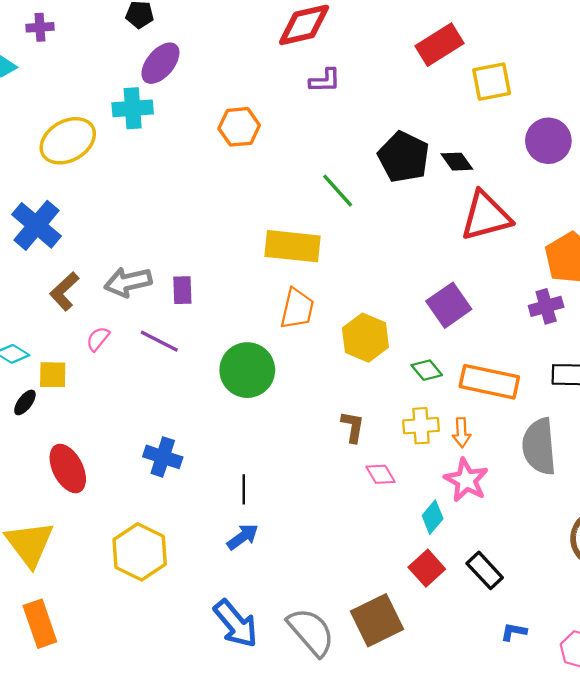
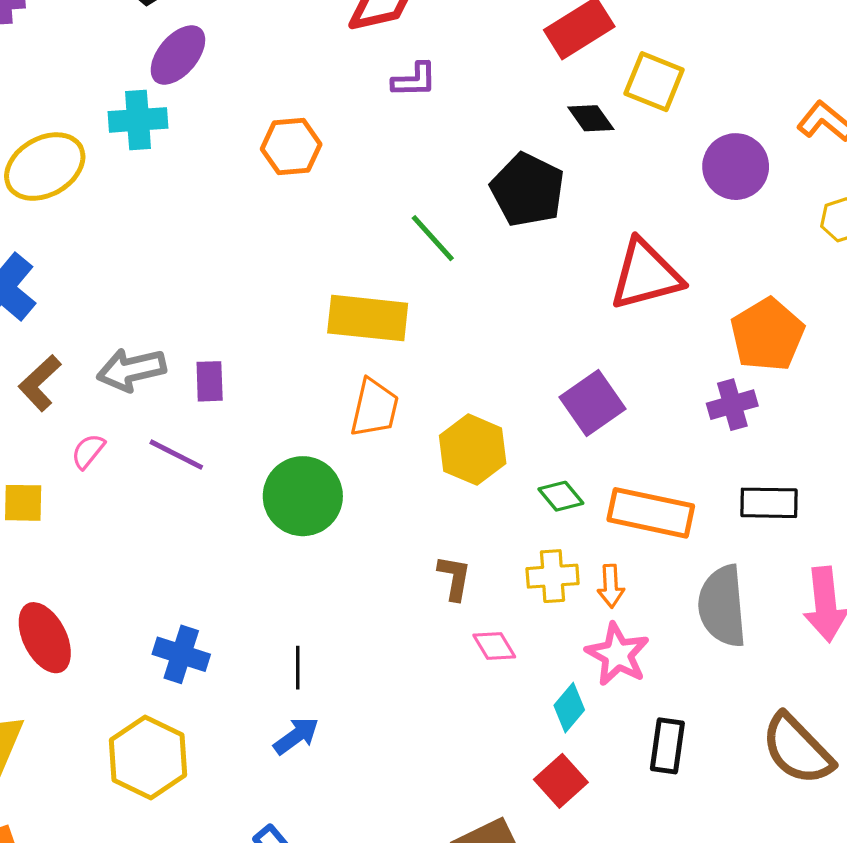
yellow square: (492, 82) -> (654, 82), turned 33
black diamond: (457, 162) -> (591, 118), moved
blue cross: (163, 457) -> (181, 654), moved
black rectangle: (485, 570) -> (667, 746), moved, turned 51

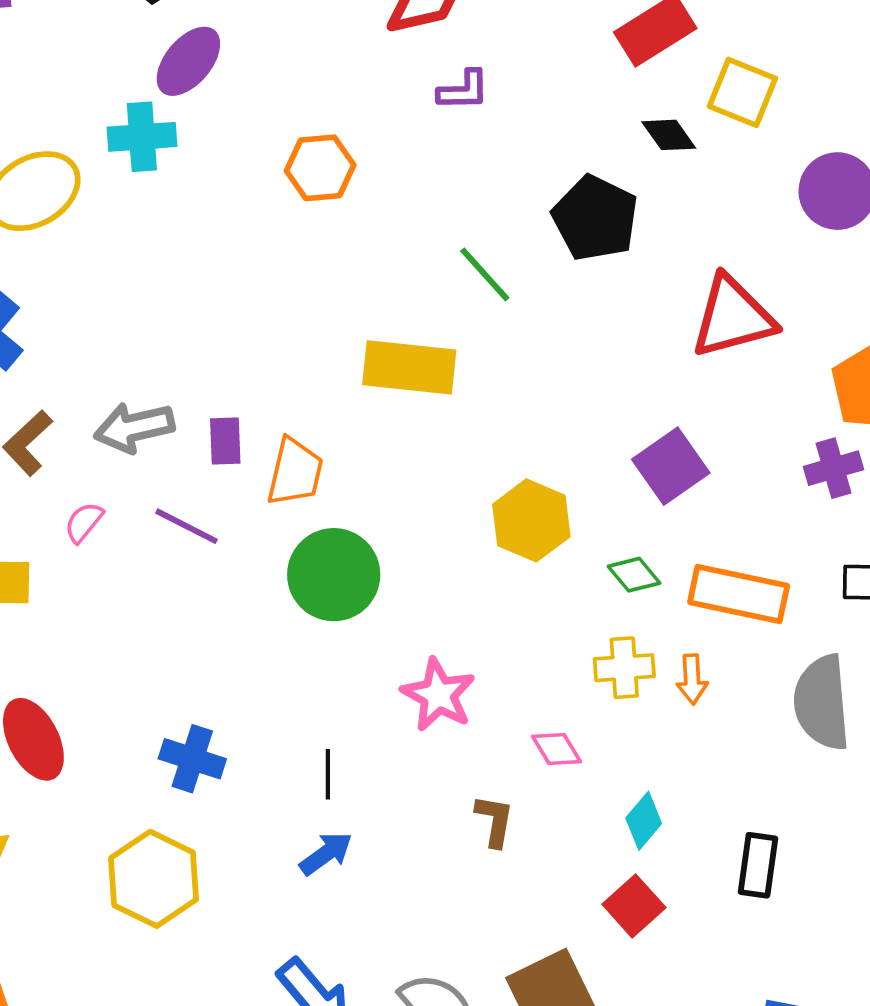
orange trapezoid: (374, 408) -> (295, 472), moved
brown L-shape: (454, 578) -> (494, 821), moved
pink star: (617, 654) -> (438, 695), moved

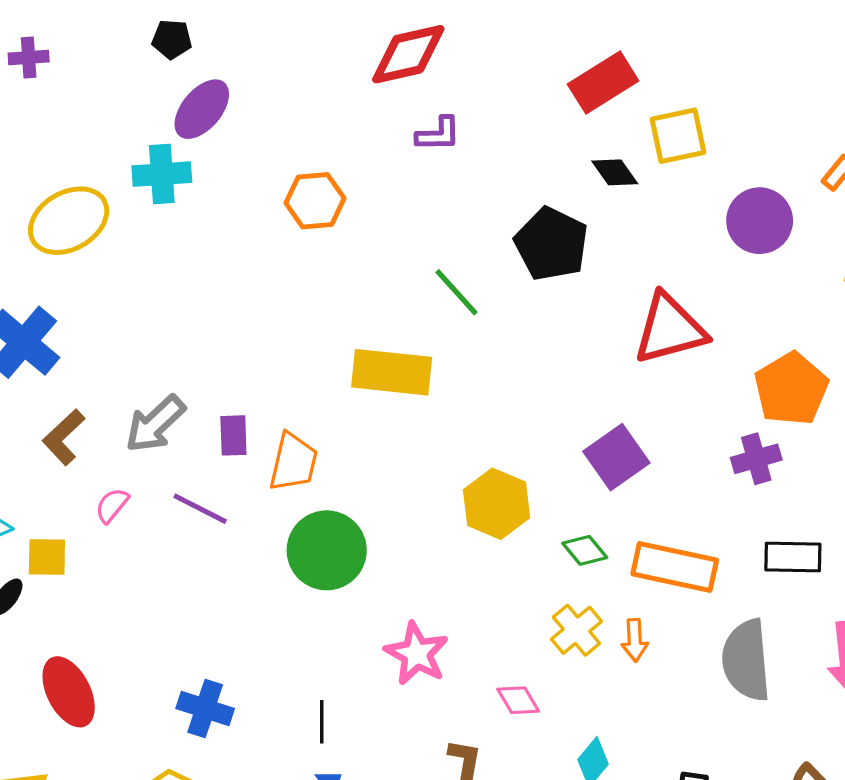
yellow square: (742, 92) -> (678, 136), turned -34
gray arrow: (134, 427) -> (155, 424), turned -30
yellow cross: (624, 668) -> (576, 630), turned -36

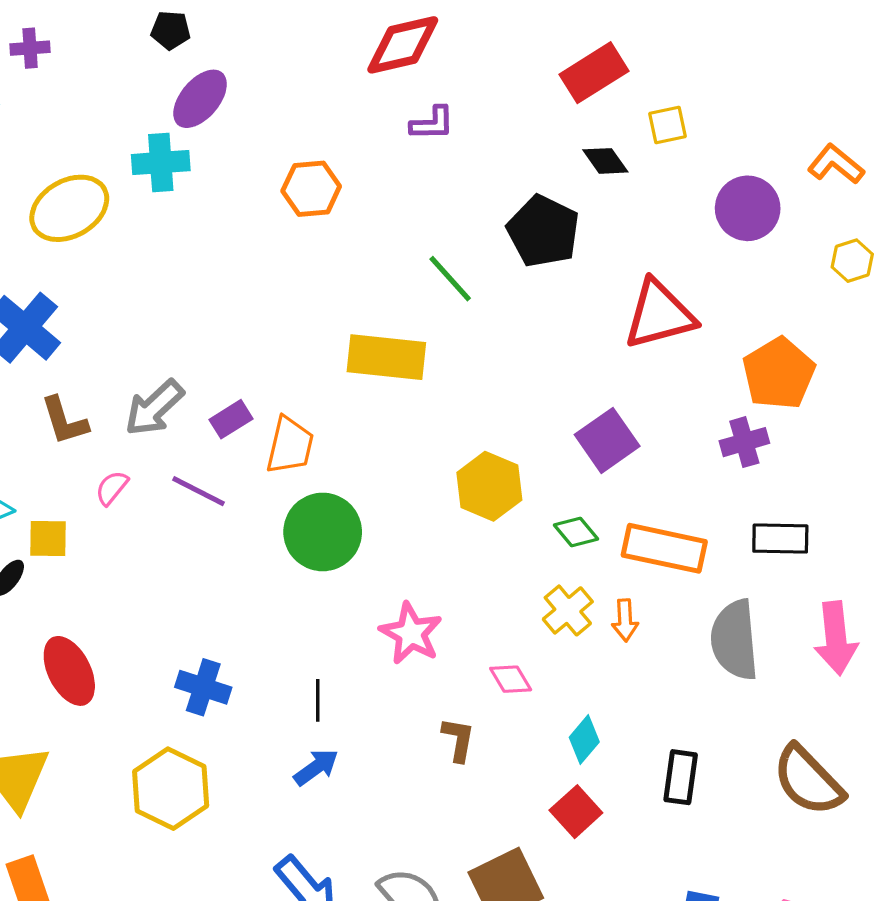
yellow square: (678, 136) -> (668, 125), size x0.7
purple rectangle: (233, 435) -> (231, 419), turned 60
brown L-shape: (64, 437) -> (64, 421), turned -64

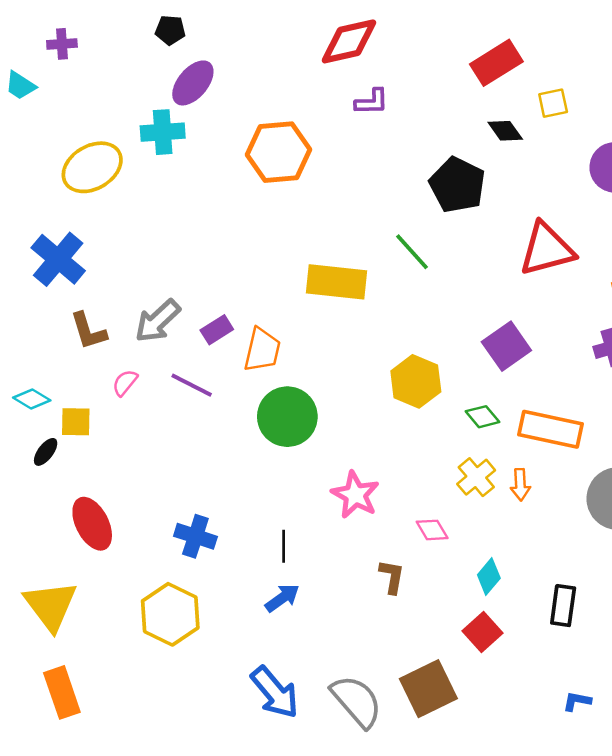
orange hexagon: (311, 189) -> (279, 152), size x1.4
green line: (450, 279) -> (412, 252), moved

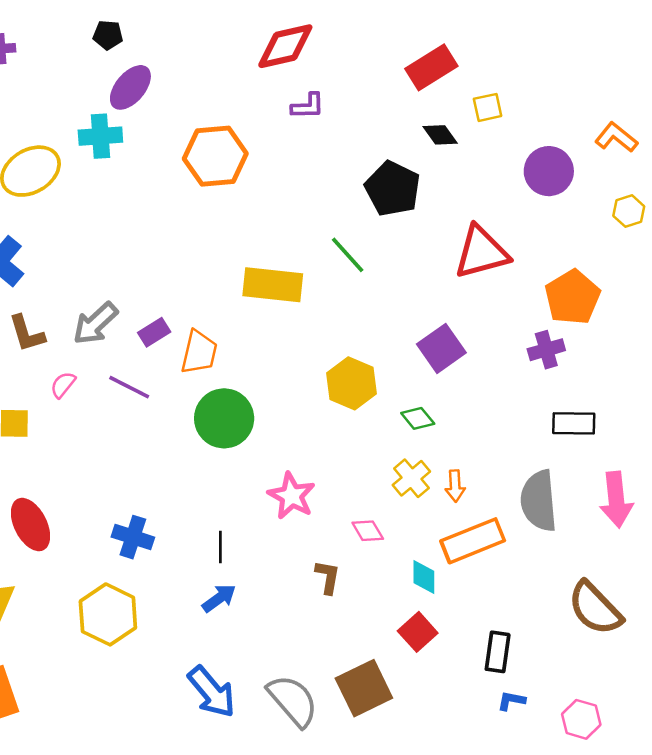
orange rectangle: (551, 429) -> (473, 541), moved, turned -34
cyan diamond: (489, 577) -> (424, 577), turned -40
black rectangle: (563, 606) -> (498, 652), moved

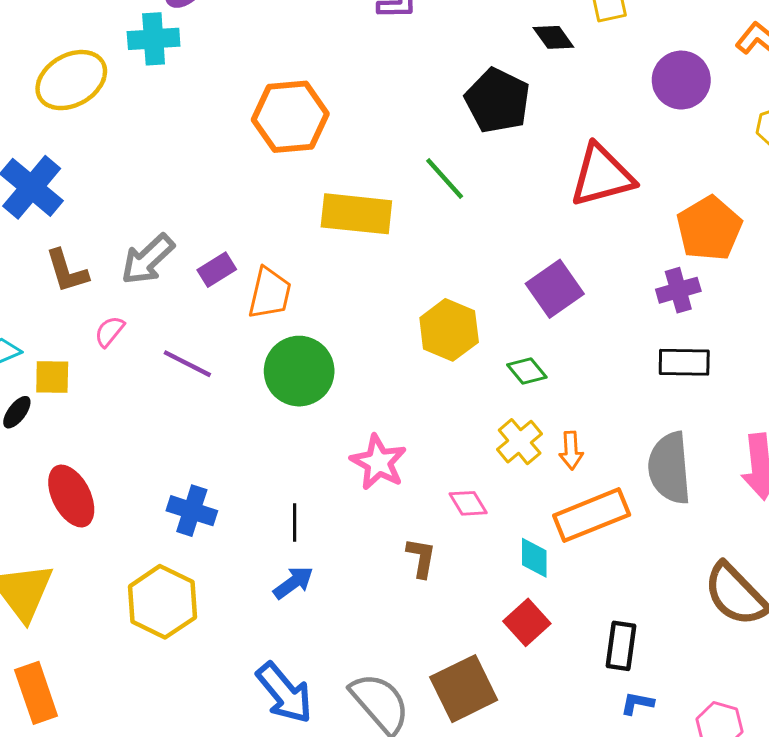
orange hexagon: (215, 156) -> (290, 117), moved
purple line: (129, 387) -> (187, 364), moved
black rectangle: (574, 423) -> (684, 362), moved

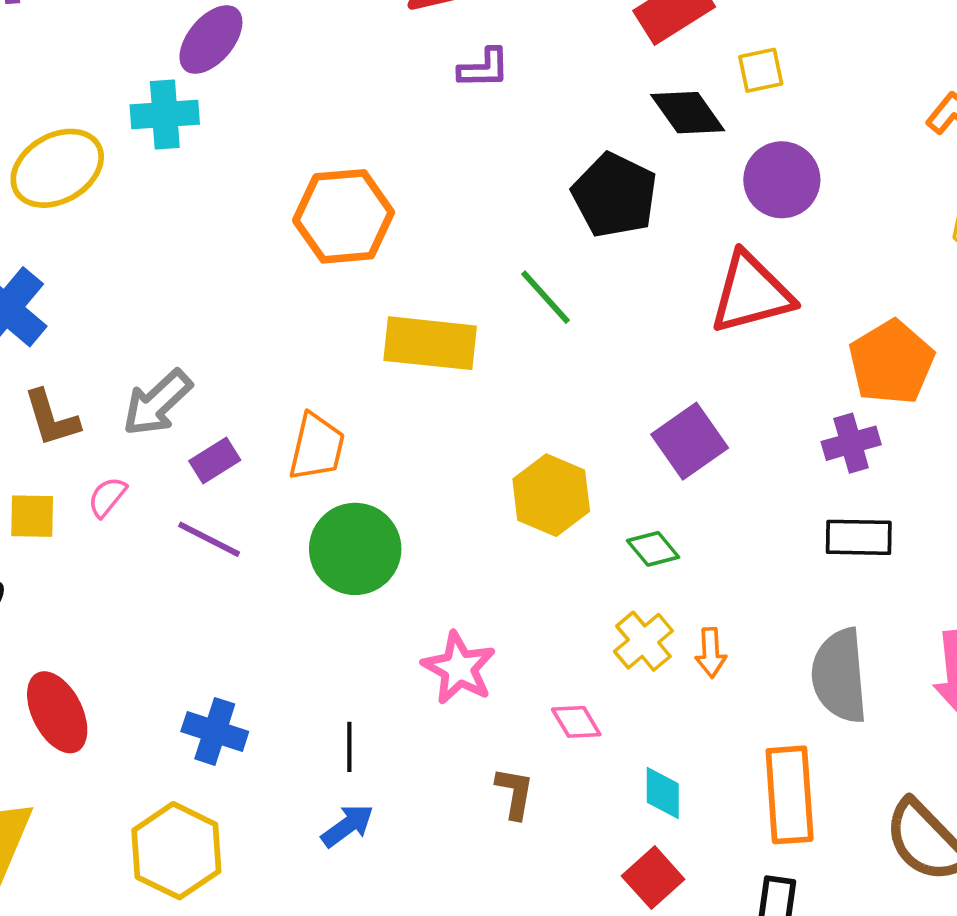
black diamond: (553, 37) -> (688, 113), size x1.4
purple circle: (681, 80) -> (782, 180), moved
purple rectangle: (217, 270) -> (215, 460), moved
yellow square: (52, 377) -> (32, 516), moved
orange rectangle: (592, 515) -> (790, 795), moved, turned -72

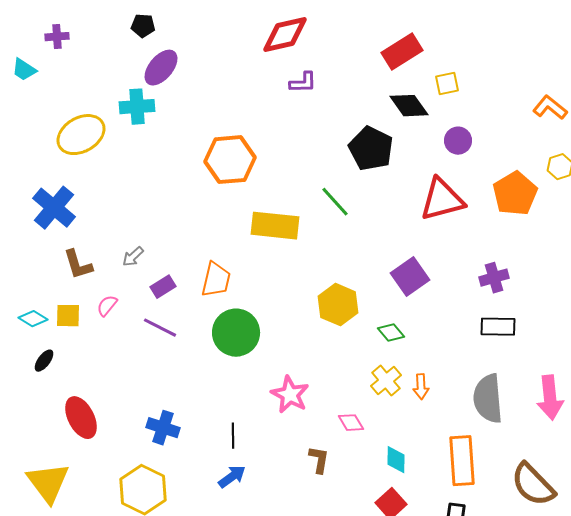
purple circle: (782, 180) -> (458, 141), size x0.7
orange pentagon: (891, 362) -> (515, 194), moved
gray arrow: (157, 403) -> (133, 257), size x0.6

